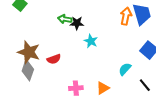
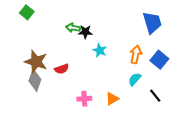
orange arrow: (126, 16) -> (136, 54), moved

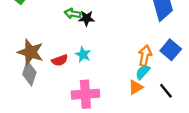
cyan star: (100, 50) -> (83, 54), moved
orange arrow: (136, 54) -> (145, 56), moved
pink cross: (84, 99) -> (85, 94), size x1.6
orange triangle: (112, 99) -> (136, 87), moved

